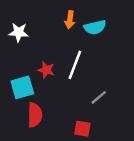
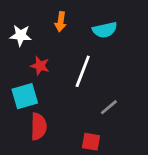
orange arrow: (70, 20) -> (61, 22), moved
red star: (46, 70) -> (40, 66), moved

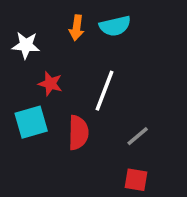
cyan semicircle: (105, 30) -> (115, 26), moved
red semicircle: (39, 126) -> (78, 133), moved
red square: (91, 142) -> (136, 180), moved

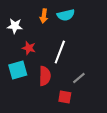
red square: (136, 180) -> (65, 97), moved

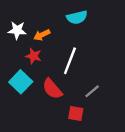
orange arrow: (44, 16) -> (42, 35), moved, turned 56
cyan square: (18, 70) -> (21, 82), turned -30
red semicircle: (45, 76) -> (52, 89), turned 138

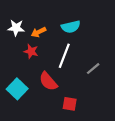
cyan semicircle: (77, 17) -> (71, 27), moved
cyan square: (21, 82) -> (17, 89), moved
gray line: (92, 91) -> (93, 69), moved

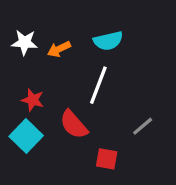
red star: (31, 51) -> (33, 100), moved
gray line: (93, 69) -> (143, 126), moved

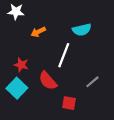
cyan semicircle: (108, 41) -> (82, 30), moved
white star: (25, 42) -> (16, 12), moved

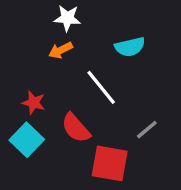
white star: (16, 12) -> (67, 18), moved
white line: (64, 55) -> (101, 87), turned -60
red square: (69, 103) -> (110, 163), size x1.6

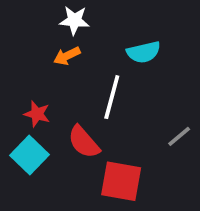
white line: (101, 87) -> (112, 97), turned 54
gray line: (147, 130) -> (179, 136), moved

